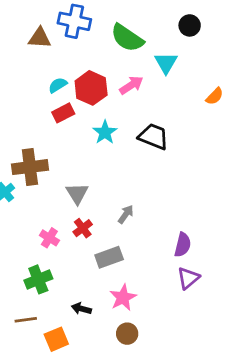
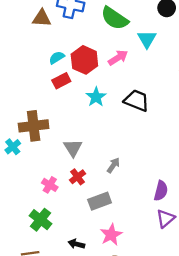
green cross: (38, 279) -> (40, 220), turned -30

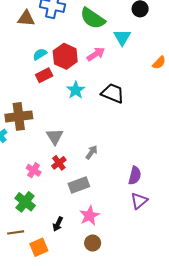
black arrow: (76, 244) -> (58, 224), turned -80

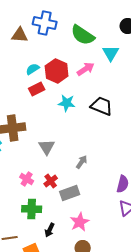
cyan star: (76, 90) -> (67, 103), turned -30
red cross: (59, 163) -> (51, 181), moved
green cross: (25, 202) -> (32, 209), moved, turned -36

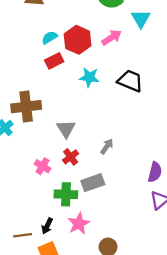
red cross: (51, 181) -> (71, 157), moved
green cross: (32, 209) -> (66, 194), moved
pink star: (80, 222) -> (79, 224), moved
black arrow: (50, 230) -> (47, 226), moved

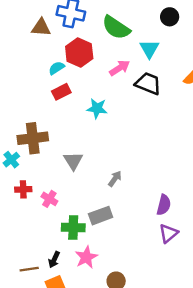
red hexagon: (78, 40) -> (79, 53), moved
black trapezoid: (130, 81) -> (148, 83), moved
red cross: (71, 157) -> (23, 189), moved, turned 35

